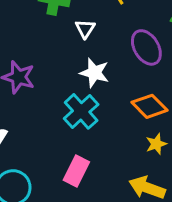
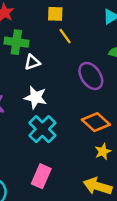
white triangle: (85, 29) -> (32, 62), moved, turned 42
white star: (94, 73) -> (35, 97), moved

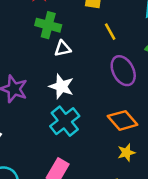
yellow line: (65, 36) -> (110, 32), moved

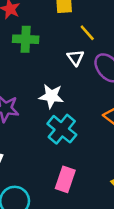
white triangle: (63, 49) -> (75, 58), moved, turned -42

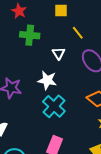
white triangle: (75, 58) -> (58, 53), moved

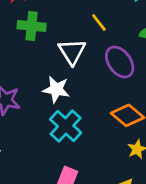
white triangle: (58, 53) -> (72, 52), size x1.5

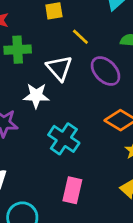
white star: (56, 89) -> (36, 96), moved

